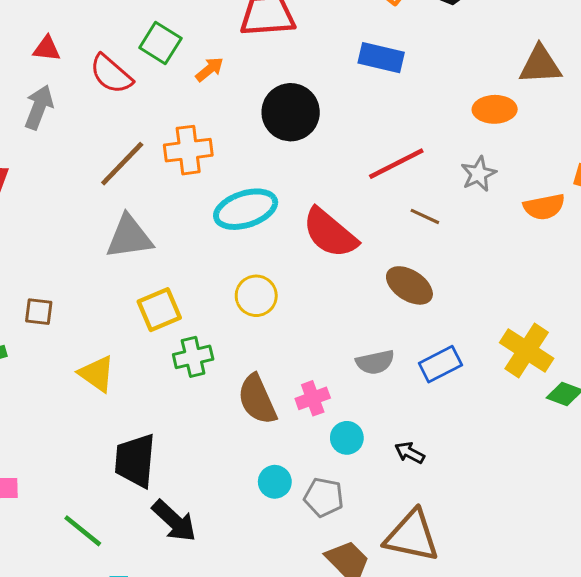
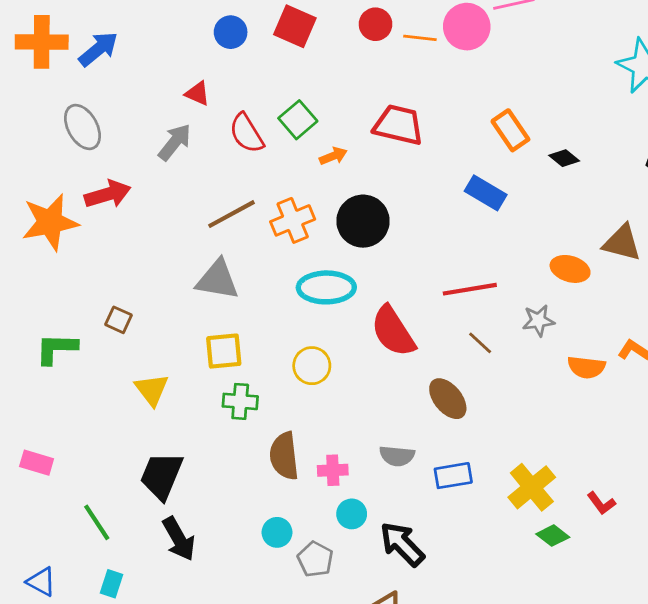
black circle: (291, 112) -> (363, 221), moved
orange cross: (188, 150) -> (293, 220), turned -33
black arrow: (410, 453) -> (402, 544), size x1.8

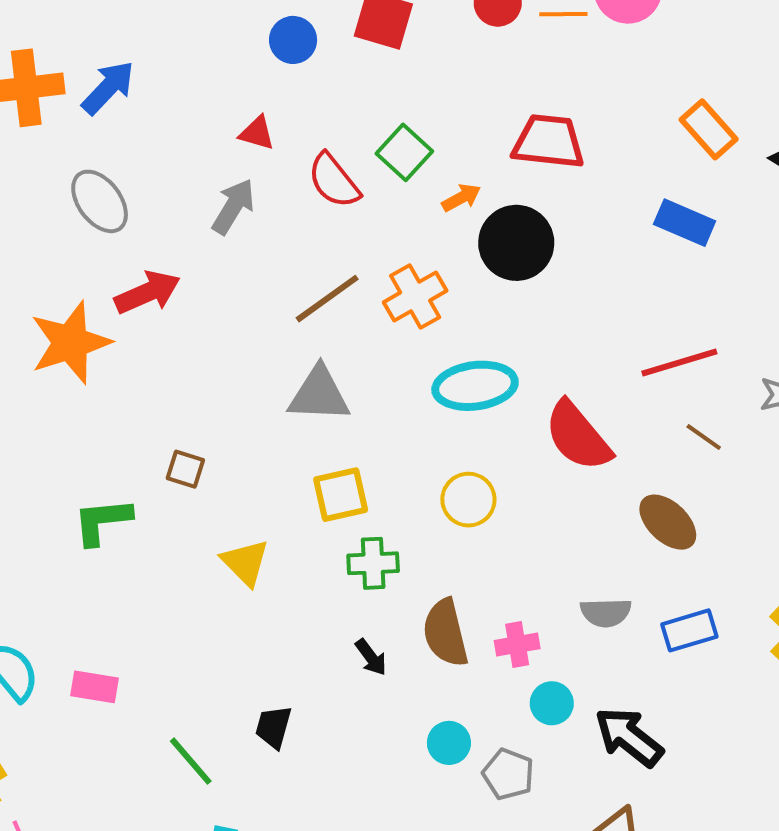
black circle: (363, 221) -> (516, 243), moved
black trapezoid: (161, 476) -> (273, 727), moved, size x0.6
black arrow: (179, 539) -> (371, 657), moved, size x0.6

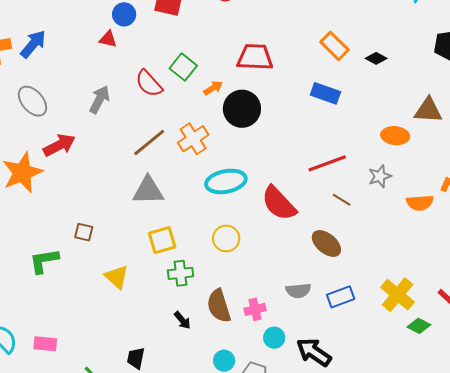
red triangle: (257, 133) -> (108, 39), moved

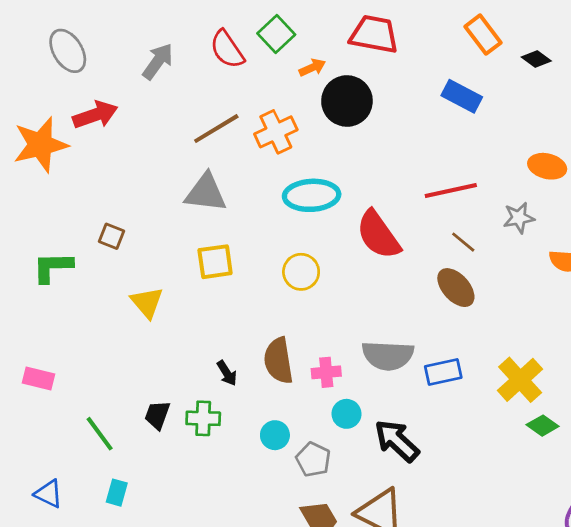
brown ellipse: (326, 243) -> (456, 288), moved
green cross: (181, 273) -> (203, 418), moved
gray semicircle: (298, 291) -> (388, 355), size x1.5

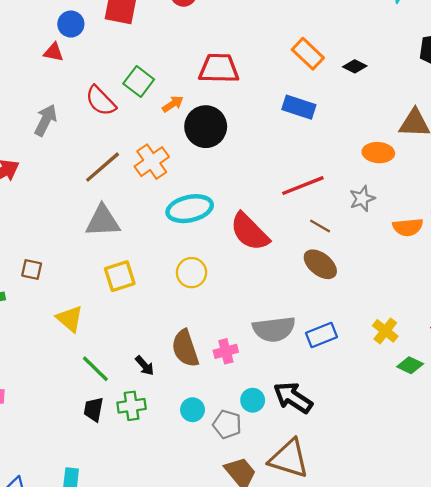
yellow cross: (520, 380) -> (385, 331), size x0.7
cyan circle: (346, 414) -> (253, 400), moved
green line: (100, 434) -> (95, 369), moved

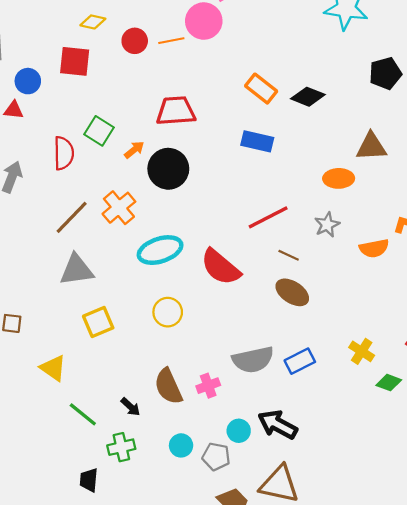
black diamond: (355, 66) -> (308, 97), size x1.4
red semicircle: (101, 101) -> (64, 153), turned -132
black trapezoid: (94, 409) -> (89, 480), moved

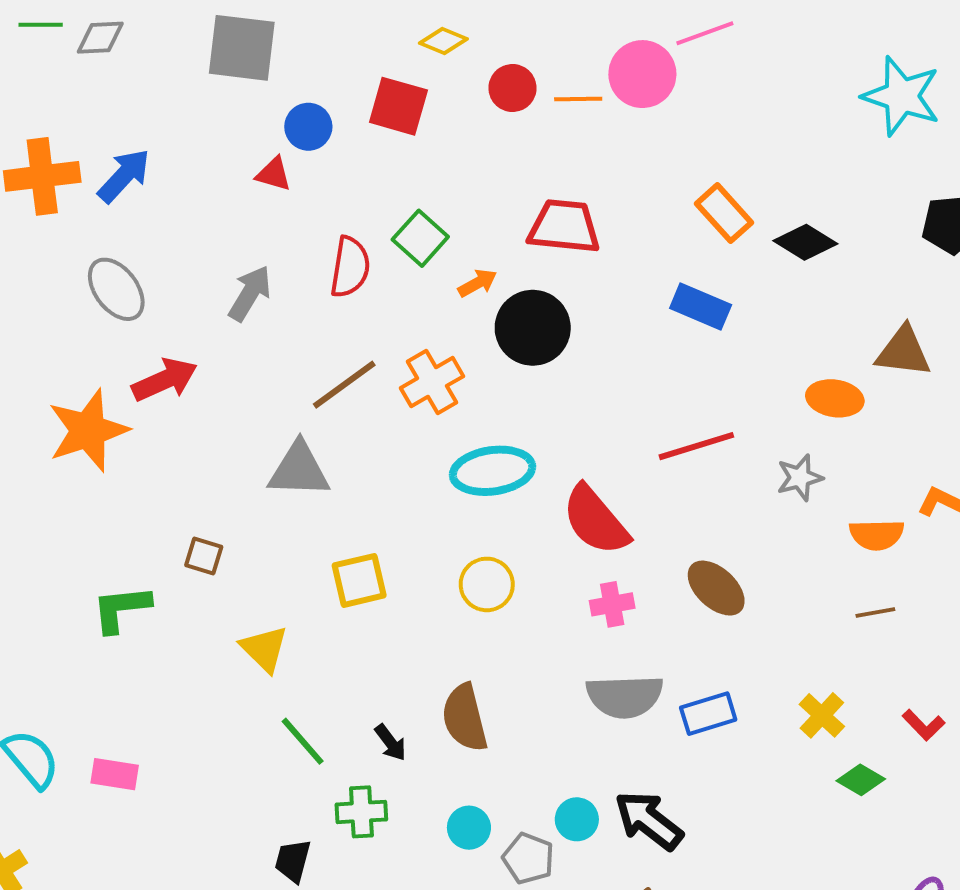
brown line: (289, 255) -> (875, 612), moved, turned -45
gray triangle: (77, 270) -> (299, 470), moved
pink cross: (208, 386) -> (612, 604), moved

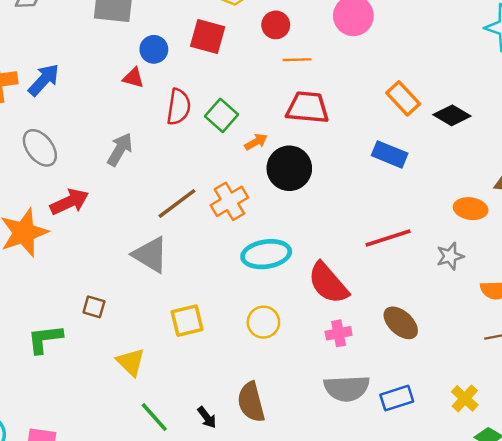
orange line: (578, 99) -> (297, 60), moved
red semicircle: (350, 267) -> (179, 107), moved
gray triangle: (299, 470) -> (150, 255), turned 30

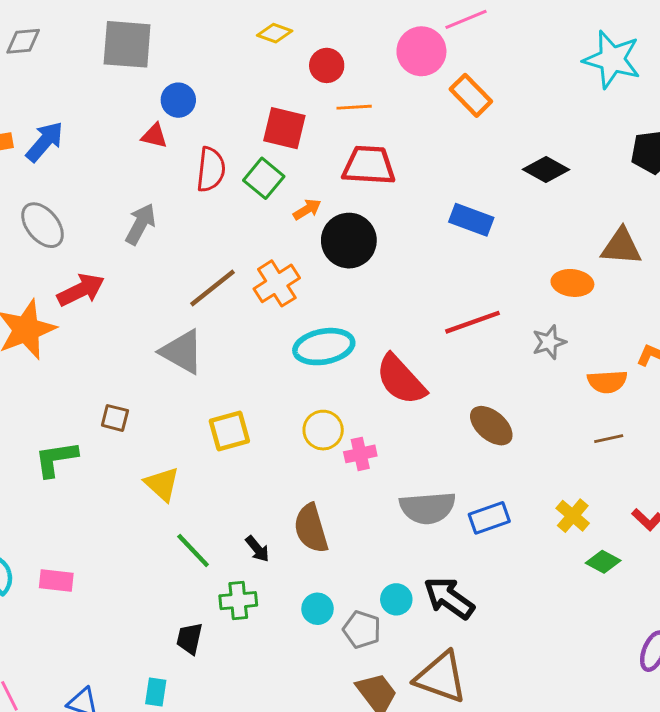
red square: (208, 37) -> (284, 128), moved
orange rectangle: (403, 98) -> (471, 95), moved
pink cross: (339, 333) -> (360, 454), moved

